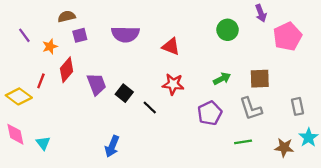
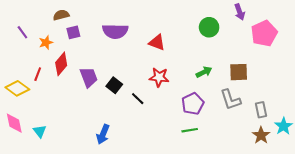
gray rectangle: (297, 106) -> (261, 110), moved
green line: (243, 142) -> (190, 130), moved
brown star: (284, 147) -> (261, 135), turned 30

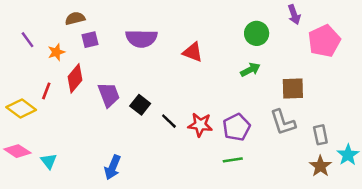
green arrow: (204, 72) -> (250, 70), moved
red star: (159, 77) -> (200, 125), moved
pink diamond: (14, 123) -> (17, 151), turned -45
blue arrow: (103, 134) -> (113, 167), moved

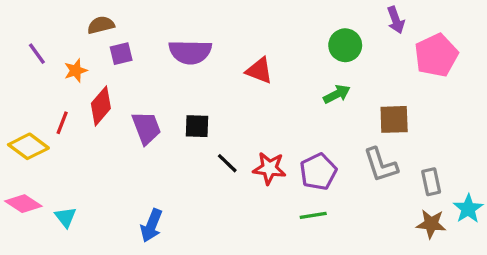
black square: (140, 105) -> (197, 126), moved, turned -36
brown star: (320, 166) -> (431, 224), turned -30

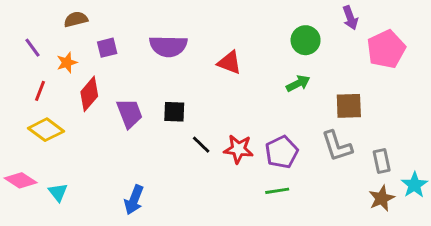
brown semicircle: (101, 25) -> (76, 19), moved
red line: (62, 123) -> (40, 91), moved
yellow diamond: (28, 146) -> (46, 130), moved
brown star: (431, 224) -> (382, 198), turned -30

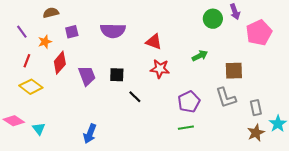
green circle: (306, 40) -> (213, 19), moved
red star: (238, 149) -> (160, 69), moved

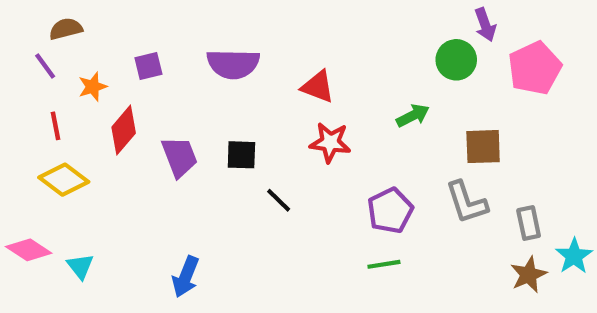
brown semicircle: (51, 13) -> (66, 29), moved
green circle: (213, 19) -> (456, 60), moved
red line: (27, 61) -> (55, 126), turned -32

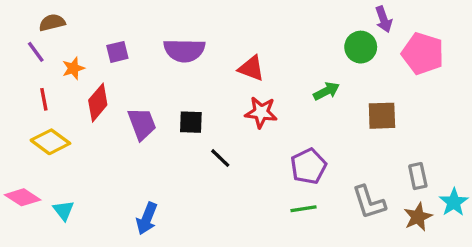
pink pentagon: (535, 68) -> (423, 54), turned -30
gray L-shape: (467, 202) -> (369, 202), moved

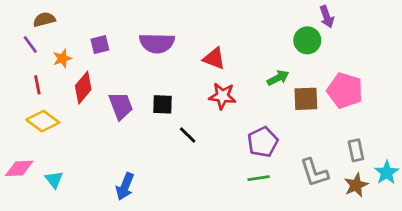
pink pentagon: (423, 54) -> (345, 90), moved
brown square: (382, 116) -> (306, 99), moved
pink diamond: (23, 197) -> (19, 168), turned -36

